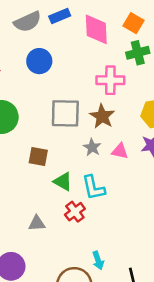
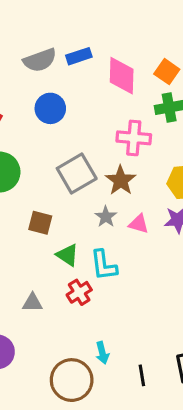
gray square: (65, 113) -> (77, 174), turned -36

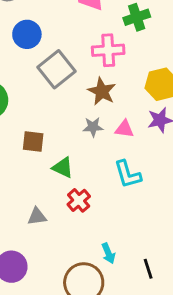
gray square: (77, 174) -> (57, 69), moved
gray star: (106, 217) -> (93, 127), turned -30
cyan L-shape: (104, 265) -> (128, 174), moved

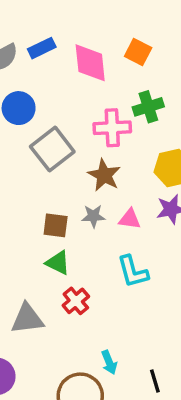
green cross: (137, 17) -> (148, 107), moved
brown square: (33, 141) -> (56, 225), moved
gray triangle: (37, 216) -> (27, 319), size x1.5

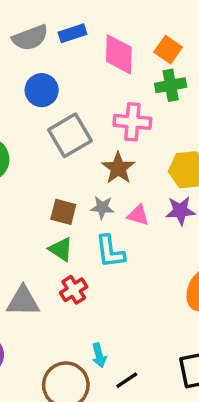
green cross: (148, 107) -> (171, 85), moved
cyan L-shape: (133, 272) -> (110, 251), moved
black line: (155, 381) -> (127, 380), moved, turned 65

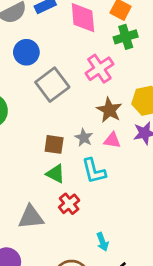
pink cross: (132, 122) -> (99, 69), turned -32
brown star: (118, 168) -> (109, 110), moved
gray star: (102, 208) -> (84, 138), turned 30
cyan arrow: (99, 355) -> (102, 242), moved

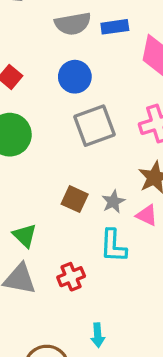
green triangle: (55, 174) -> (25, 236), moved

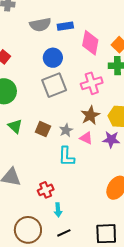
blue circle: (75, 77) -> (53, 58), moved
green triangle: (25, 236) -> (15, 126), moved
red cross: (71, 277) -> (46, 190), moved

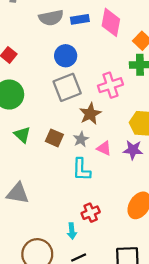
pink diamond: (90, 43) -> (111, 22), moved
brown star: (90, 115) -> (90, 114), moved
red cross: (46, 190) -> (91, 213), moved

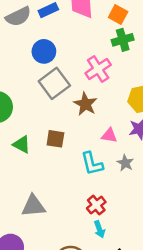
gray star: (81, 139) -> (125, 163), moved
red cross: (91, 213) -> (96, 205), moved

